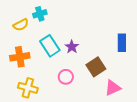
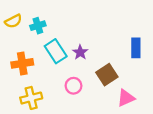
cyan cross: (40, 14) -> (38, 26), moved
yellow semicircle: (21, 25) -> (13, 21), moved
yellow cross: (28, 88) -> (31, 98), turned -30

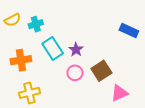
blue rectangle: (136, 48) -> (129, 31), moved, turned -66
pink circle: (73, 86) -> (75, 73), moved

